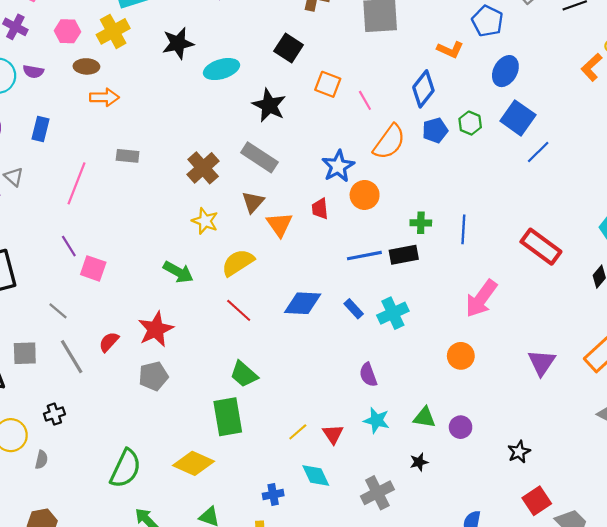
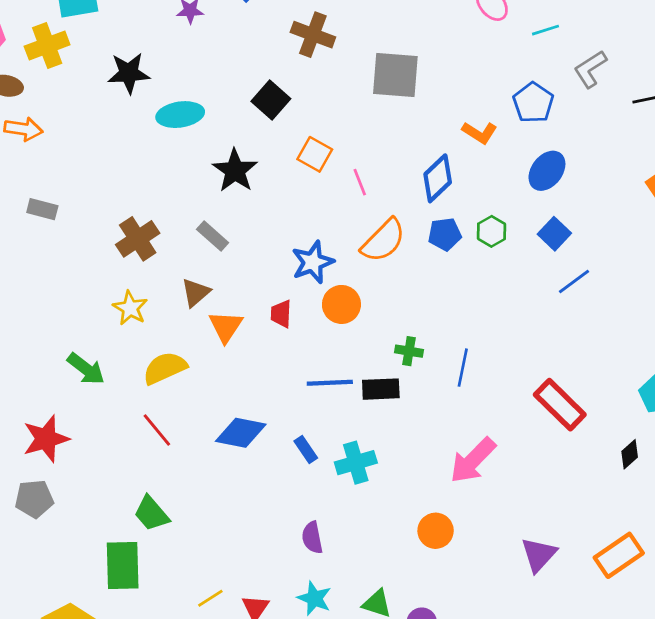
blue square: (518, 118) -> (554, 234), size x0.7
gray rectangle: (259, 157) -> (213, 236), size x0.7

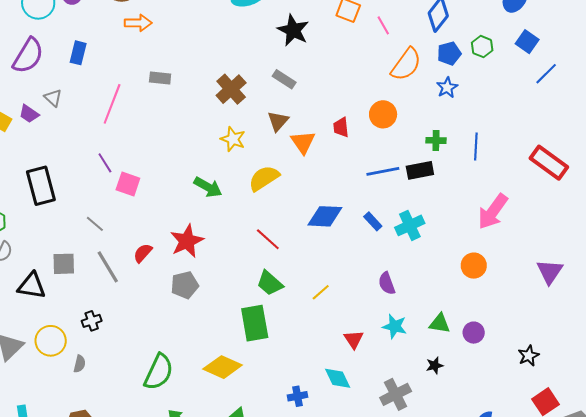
blue star: (313, 262) -> (447, 87), moved, size x0.7
red line: (157, 430) -> (268, 239), moved
yellow line: (210, 598) -> (321, 292), moved

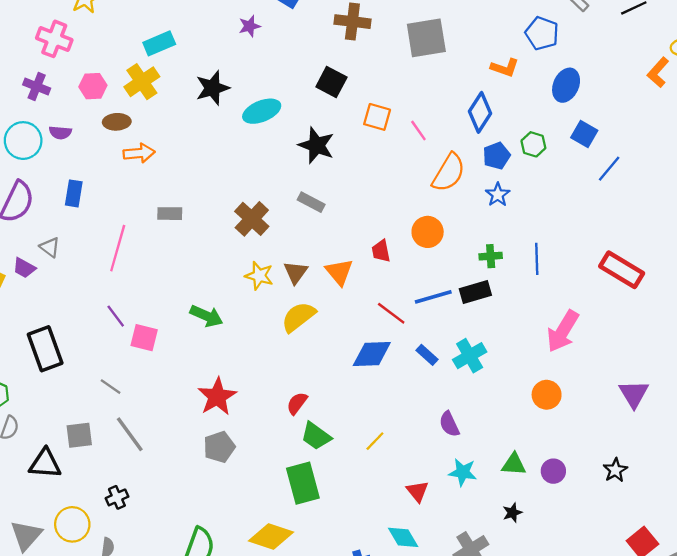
brown triangle: (278, 121) -> (296, 272), moved
green arrow: (208, 187) -> (206, 316), moved
red line: (268, 239) -> (391, 313), moved
red semicircle: (143, 253) -> (297, 403), moved
black star: (529, 356) -> (615, 470), moved

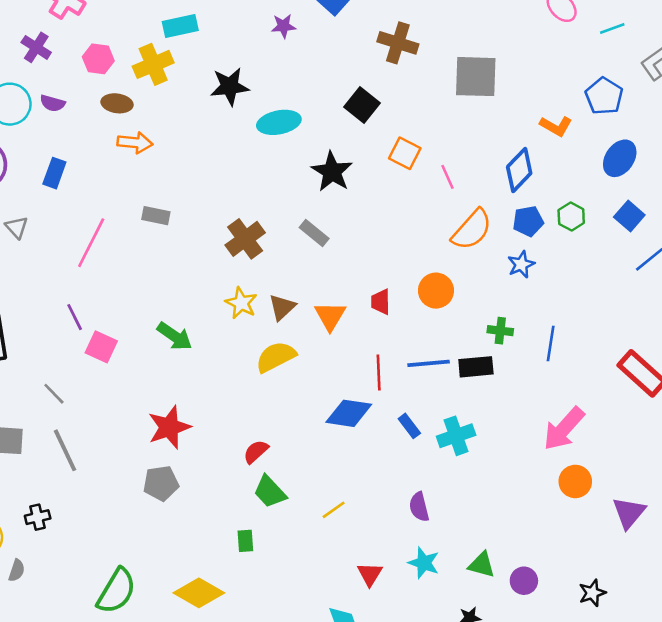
red line: (391, 313) -> (379, 372), turned 40
orange circle: (547, 395) -> (575, 481), moved
green rectangle: (303, 483) -> (245, 541), size x0.5

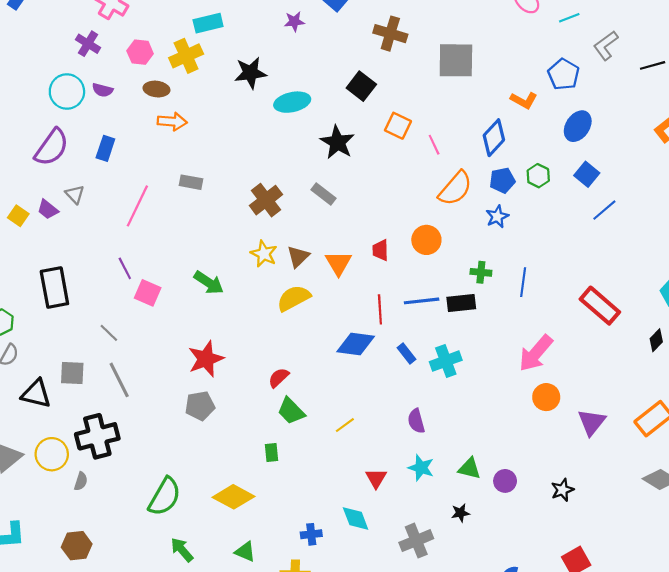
black cross: (38, 517) -> (97, 436), size x2.0

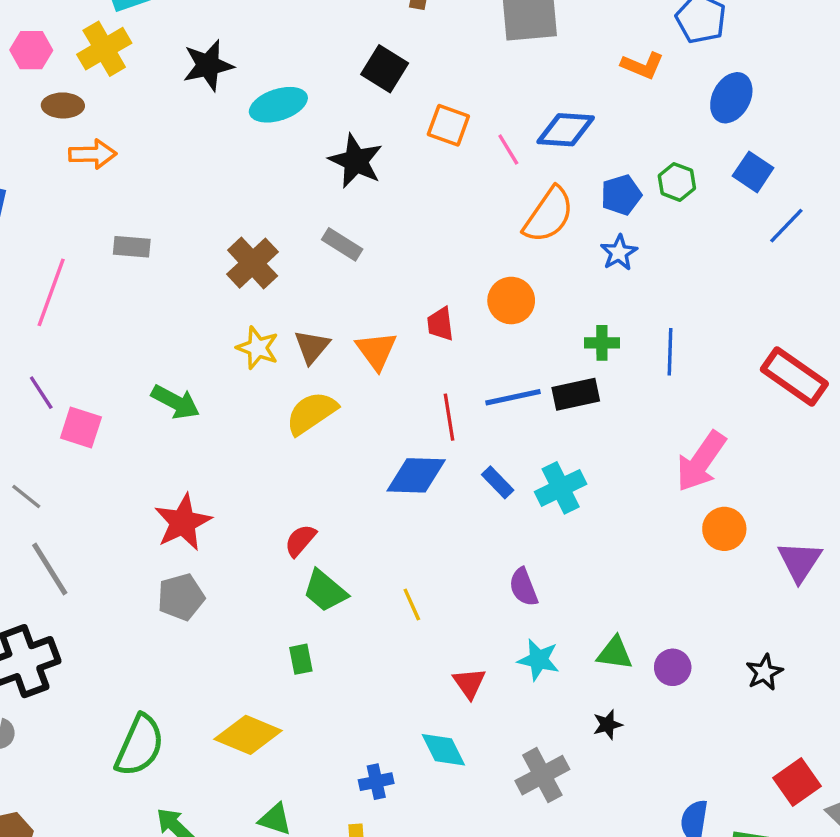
blue diamond: (494, 138) -> (566, 130), moved, turned 57
yellow line: (345, 425) -> (412, 604), turned -72

